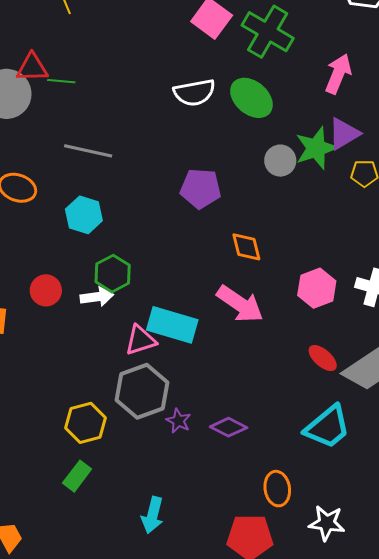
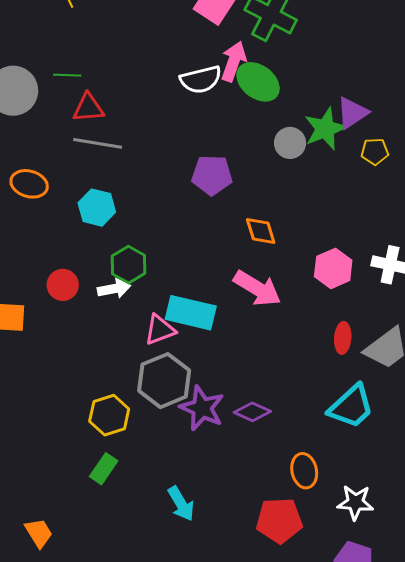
red triangle: (32, 68) -> (88, 108), moved
pink arrow: (338, 74) -> (234, 61), moved
red ellipse: (323, 358) -> (343, 338), turned 56
purple star: (178, 421) -> (202, 408), size x1.8
cyan arrow: (153, 515) -> (181, 504), turned -42

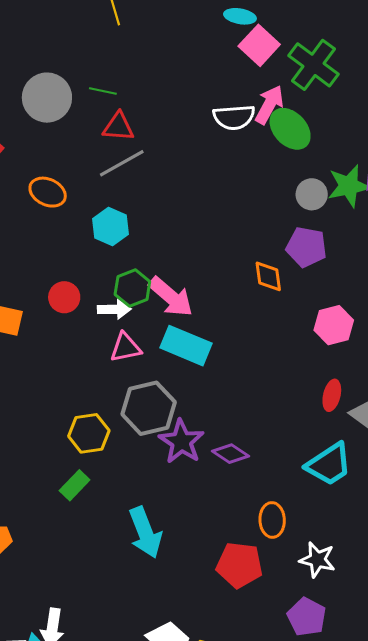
gray line: (98, 143) -> (122, 163), turned -48
purple pentagon: (212, 175) -> (306, 247), moved
pink arrow: (257, 288) -> (171, 297), moved
pink triangle: (160, 330) -> (126, 348), moved
cyan arrow: (181, 504) -> (145, 532), size x1.4

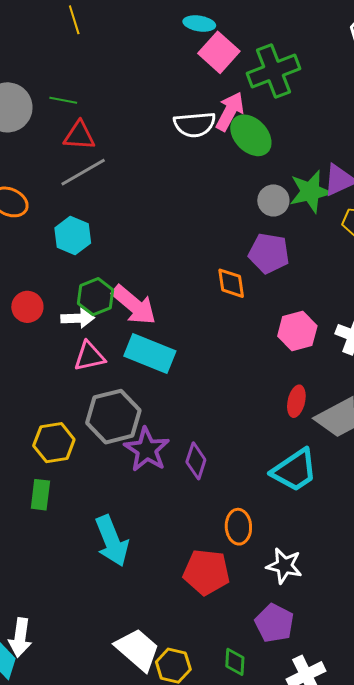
green cross: (314, 65) -> (273, 71), turned 33
purple diamond: (231, 454) -> (196, 461), turned 75
green rectangle: (75, 485) -> (40, 495), turned -36

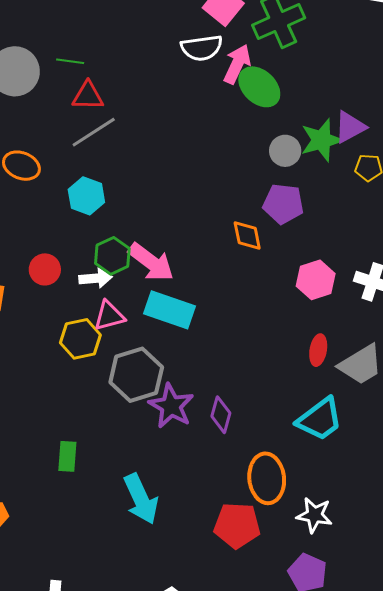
white semicircle: (195, 124) -> (202, 48), moved
yellow hexagon: (54, 443) -> (80, 339), moved
orange ellipse: (238, 527) -> (267, 478), size x1.4

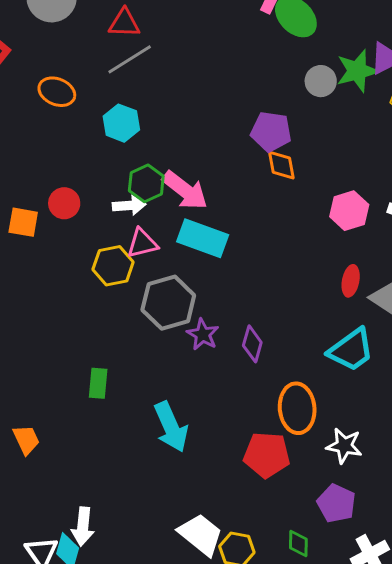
purple pentagon: (283, 204) -> (271, 132), moved
red circle: (45, 269) -> (64, 203), moved
purple star: (171, 406) -> (203, 334), size x0.7

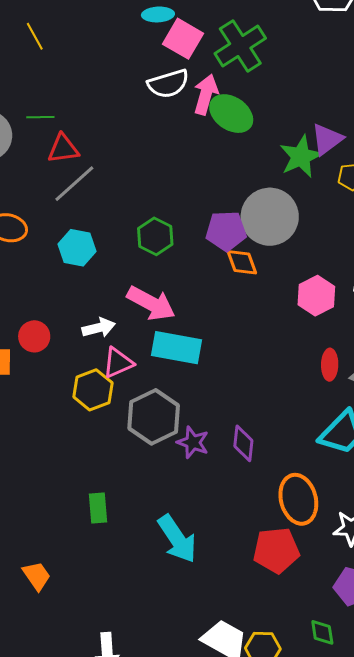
gray circle: (321, 81) -> (270, 217), moved, size x1.8
green hexagon: (146, 183) -> (155, 236), moved

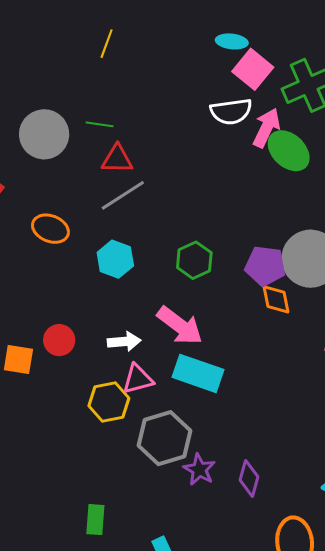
yellow line: (35, 36) -> (107, 44), turned 40

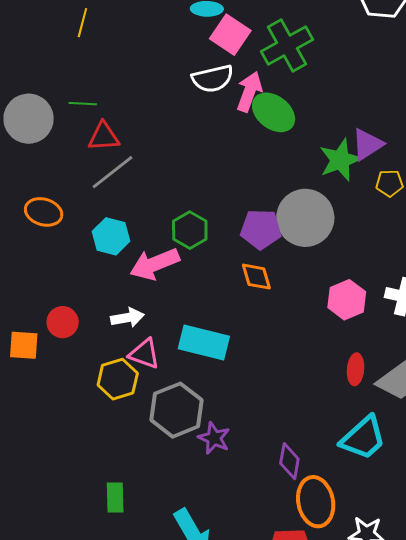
orange diamond: (276, 299) -> (256, 277), moved
pink arrow: (180, 326) -> (155, 264), moved, turned 126
pink triangle: (138, 379) -> (144, 354), turned 40
purple diamond: (249, 478) -> (289, 461), moved

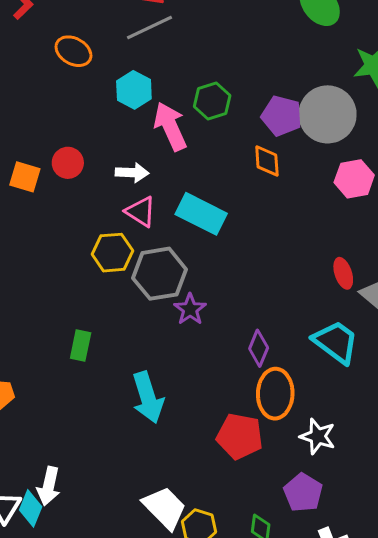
pink arrow: (155, 264) -> (170, 126), turned 75
pink hexagon: (347, 300) -> (354, 179), moved
red ellipse: (356, 369) -> (343, 273), turned -36
yellow hexagon: (118, 379) -> (112, 253), moved
cyan trapezoid: (363, 438) -> (336, 342), turned -114

